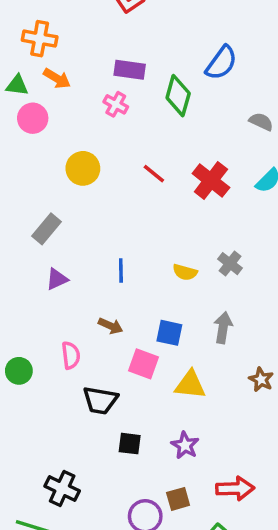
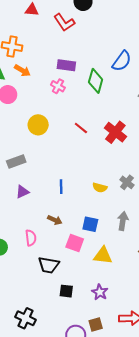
gray rectangle: (47, 229) -> (16, 161), turned 30

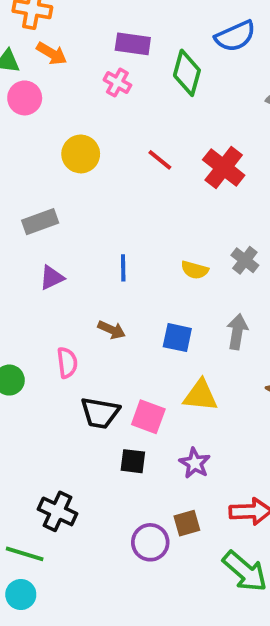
blue semicircle: (122, 61) -> (235, 36), turned 30
pink square: (75, 243) -> (148, 417), moved

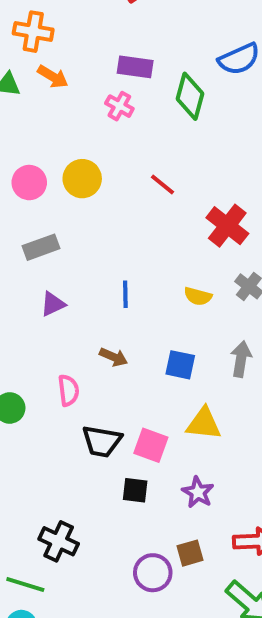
pink circle: (25, 98) -> (29, 183), moved
red cross: (224, 168) -> (227, 226), moved

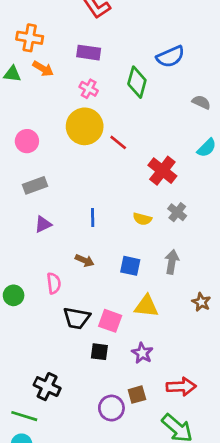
purple rectangle: (135, 67) -> (89, 53), moved
yellow circle: (82, 179) -> (85, 126), moved, size x1.4

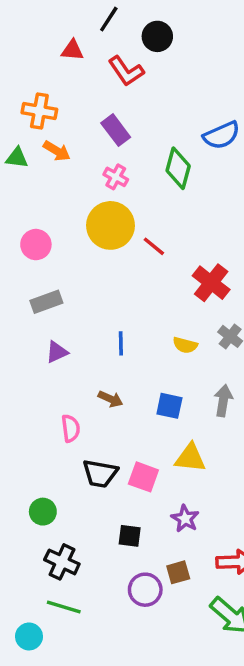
purple rectangle: (89, 53) -> (116, 130), turned 45
green circle: (14, 295) -> (43, 512), moved
black square: (99, 352) -> (130, 536), moved
green line: (24, 416) -> (64, 607), moved

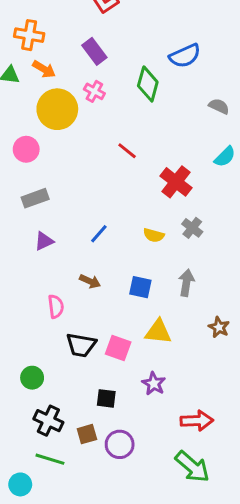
yellow circle: (111, 225) -> (57, 109), moved
blue line: (121, 343) -> (99, 234), turned 42
brown square: (178, 572) -> (87, 434), moved

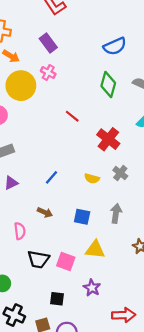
green diamond: (148, 84) -> (108, 85), moved

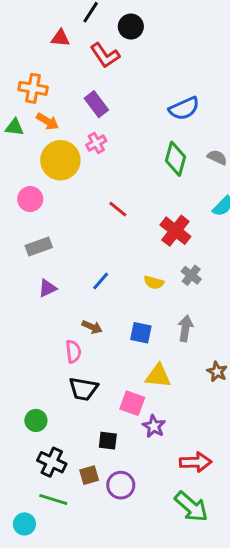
pink cross: (48, 73) -> (96, 143), turned 32
red line: (72, 116) -> (118, 209), moved
pink semicircle: (20, 231) -> (73, 351), moved
pink square: (66, 262) -> (132, 403), moved

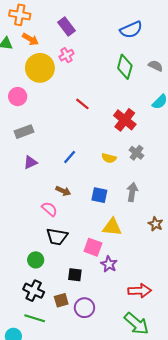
pink semicircle: (73, 351) -> (49, 209), turned -42
green circle: (36, 420) -> (36, 260), moved

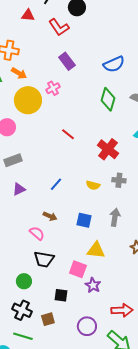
purple rectangle: (66, 26) -> (67, 61), moved
gray cross: (136, 153) -> (119, 180), turned -32
purple circle: (84, 308) -> (87, 326), moved

